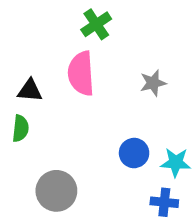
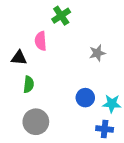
pink semicircle: (81, 73) -> (41, 41), moved, size x0.7
green semicircle: (20, 128) -> (29, 84), moved

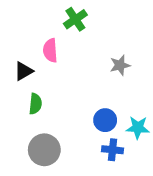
black triangle: (19, 58) -> (24, 71), turned -35
blue cross: (105, 129) -> (113, 150), moved

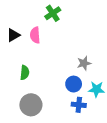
gray star: (120, 65) -> (84, 63), moved
black triangle: (24, 71) -> (13, 35), moved

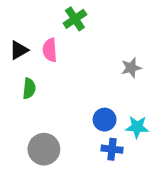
gray star: (84, 63) -> (131, 68), moved
green semicircle: (25, 73) -> (29, 88), moved

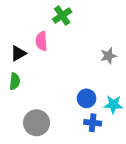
black triangle: (19, 50) -> (18, 53), moved
green semicircle: (29, 88) -> (15, 81), moved

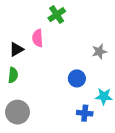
blue circle: (87, 98) -> (77, 78), moved
gray circle: (37, 123) -> (17, 112), moved

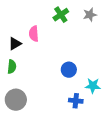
green cross: (57, 15) -> (61, 15), moved
gray star: (99, 52) -> (90, 15), moved

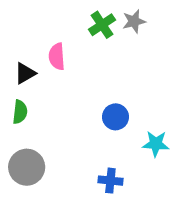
gray star: (90, 15) -> (134, 21), moved
blue cross: (76, 101) -> (110, 181), moved

